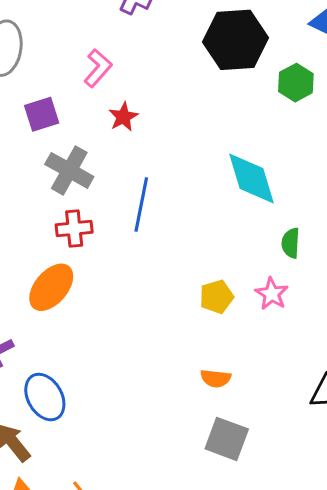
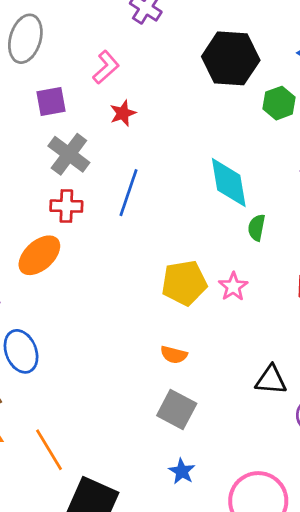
green semicircle: (291, 243) -> (257, 228), moved
yellow pentagon: (217, 297) -> (184, 283), size x1.5

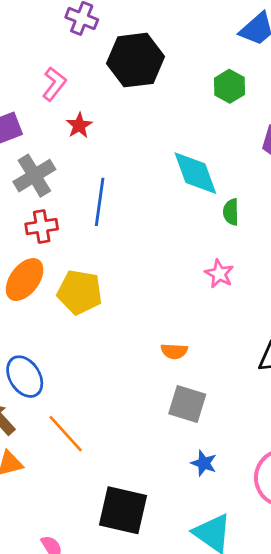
black hexagon: (231, 58) -> (136, 60), moved
gray cross: (69, 154) -> (34, 176), turned 33
yellow pentagon: (184, 283) -> (80, 292), moved, turned 30
orange line: (49, 450) -> (66, 434), moved

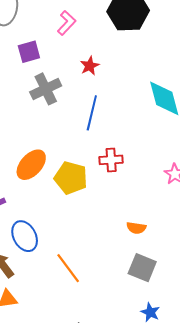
red star: (79, 125) -> (90, 66), moved
red cross: (42, 227) -> (111, 160), moved
orange line: (66, 434) -> (68, 268), moved

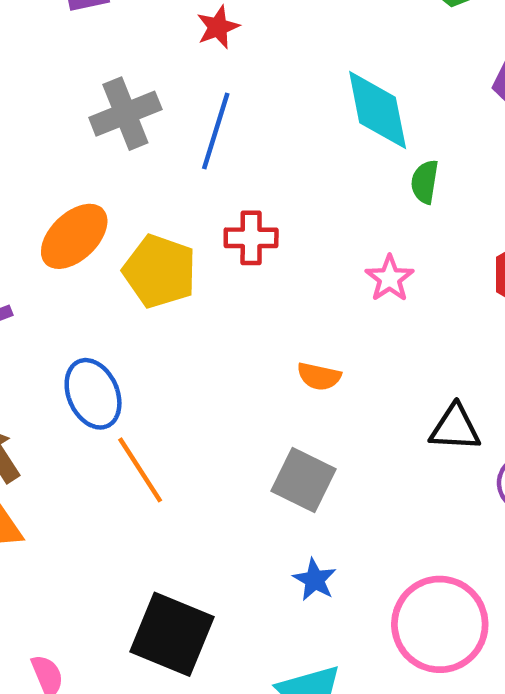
gray cross: (46, 89) -> (125, 114), moved
orange semicircle: (136, 228) -> (319, 376), moved
blue ellipse: (25, 236) -> (93, 394), moved

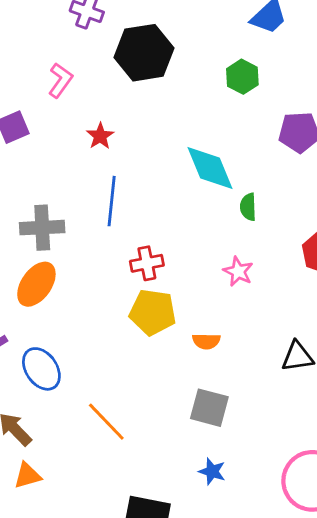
gray cross: (125, 114) -> (42, 228), moved, turned 30
yellow pentagon: (160, 271) -> (153, 312), moved
blue ellipse: (93, 394) -> (41, 369), moved
blue star: (315, 580) -> (212, 471), moved

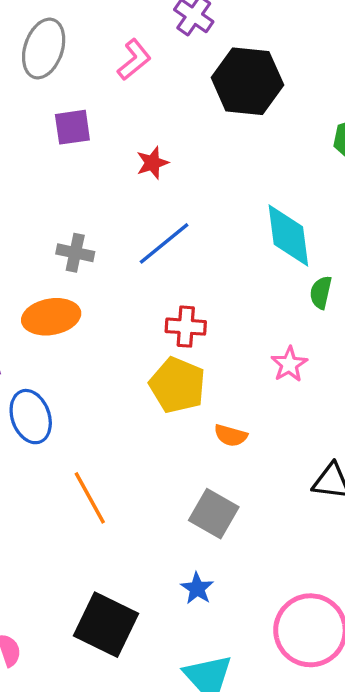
pink L-shape: (60, 80) -> (134, 60), moved
red star: (100, 136) -> (152, 163), moved
blue line: (112, 201) -> (164, 243), turned 30
gray cross: (42, 228) -> (75, 253), size x0.7
orange ellipse: (36, 284) -> (51, 317), turned 30

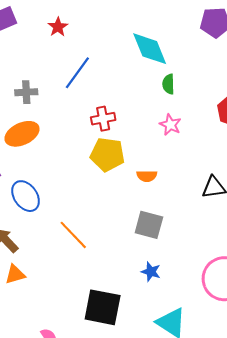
green semicircle: (321, 292) -> (168, 84), moved

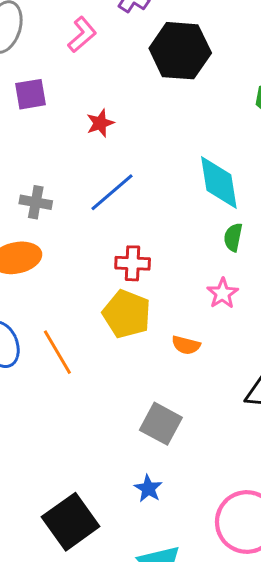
orange semicircle: (147, 176) -> (186, 345), moved
orange line: (73, 235) -> (57, 352), moved
black square: (103, 307) -> (71, 522), turned 30

